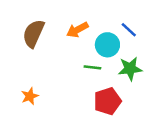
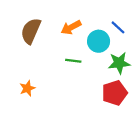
green line: (92, 67) -> (73, 61), moved
red pentagon: (107, 101) -> (115, 93), moved

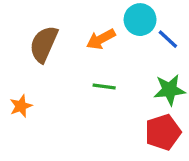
cyan circle: (99, 41) -> (140, 20), moved
orange star: (27, 88) -> (21, 106), moved

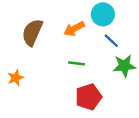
blue line: (168, 39) -> (111, 41), moved
red pentagon: (163, 132) -> (89, 97), moved

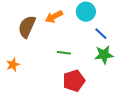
orange arrow: (74, 29) -> (54, 17), moved
blue line: (111, 41) -> (101, 34), moved

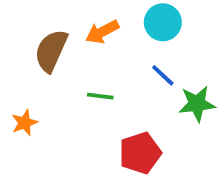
blue line: (101, 34) -> (163, 75), moved
green line: (64, 53) -> (100, 96), moved

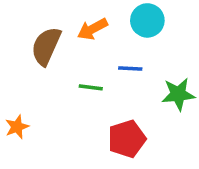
blue line: (163, 75) -> (130, 68), moved, turned -40
orange star: (25, 123) -> (17, 127), moved

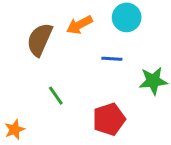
green line: (91, 87) -> (56, 96), moved, turned 48
orange star: (17, 127) -> (15, 130), moved

